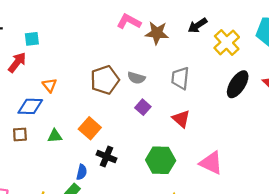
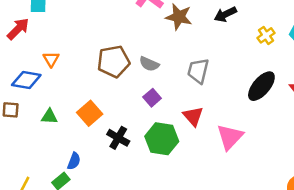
yellow cross: (227, 42) -> (266, 35), moved, size x0.6
black cross: (106, 157) -> (118, 138), moved
green hexagon: (161, 160) -> (162, 139), moved
pink triangle: (211, 163) -> (230, 137), moved, turned 40

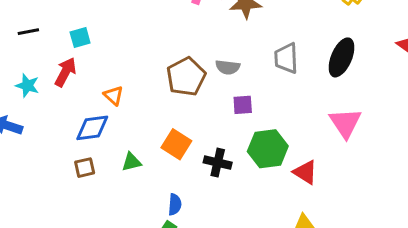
black ellipse: (261, 86) -> (342, 57), moved
purple square: (152, 98) -> (243, 105), turned -36
red triangle: (193, 116) -> (305, 172), moved

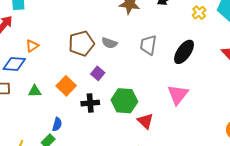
orange triangle: (114, 95) -> (32, 46), turned 32
purple square: (243, 105) -> (98, 73), moved, turned 32
black cross: (218, 163) -> (90, 103), turned -30

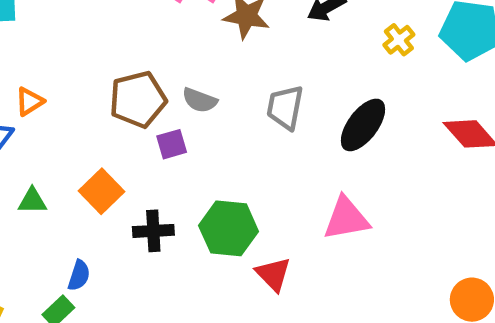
purple square: (98, 73) -> (172, 144), moved, turned 32
pink triangle: (178, 95) -> (346, 218), turned 40

